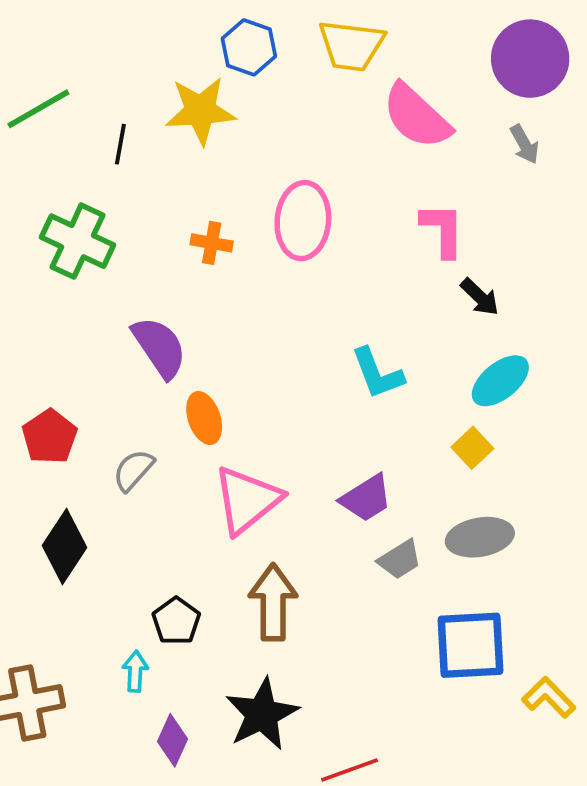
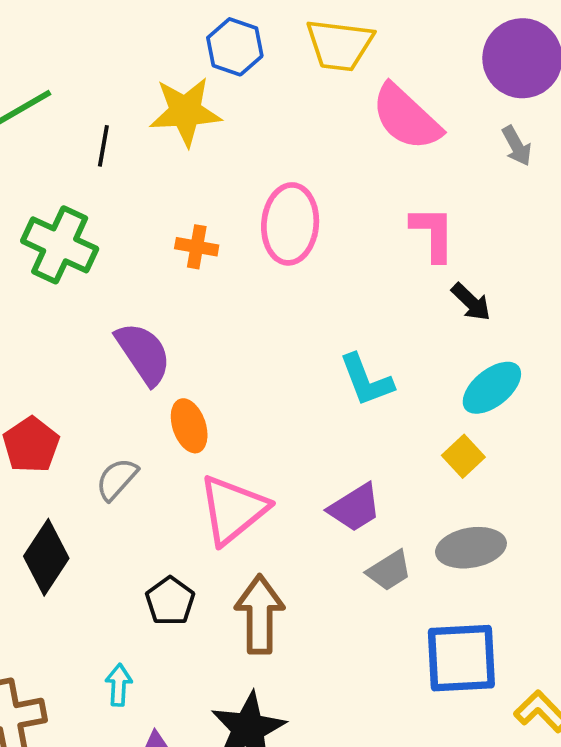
black pentagon: (176, 621) -> (170, 601), moved

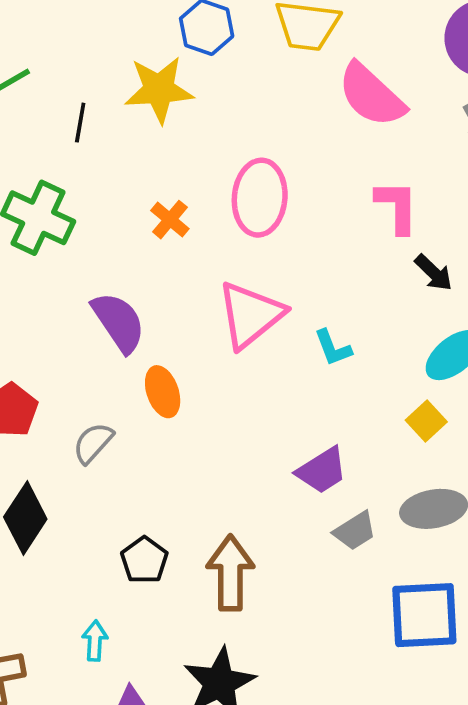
orange cross: (197, 247) -> (170, 220), turned 30
cyan L-shape: (366, 380) -> (333, 348), size x0.7
pink triangle: (233, 510) -> (250, 315), moved

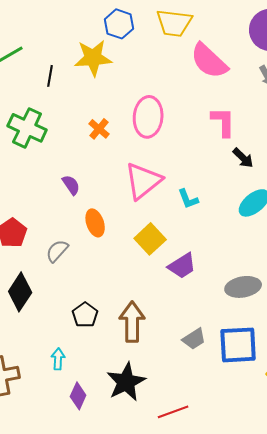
purple semicircle: (119, 322) -> (71, 185), size x0.6
yellow square: (426, 421) -> (150, 239), moved, size x1.4
gray trapezoid: (355, 531) -> (194, 339), moved

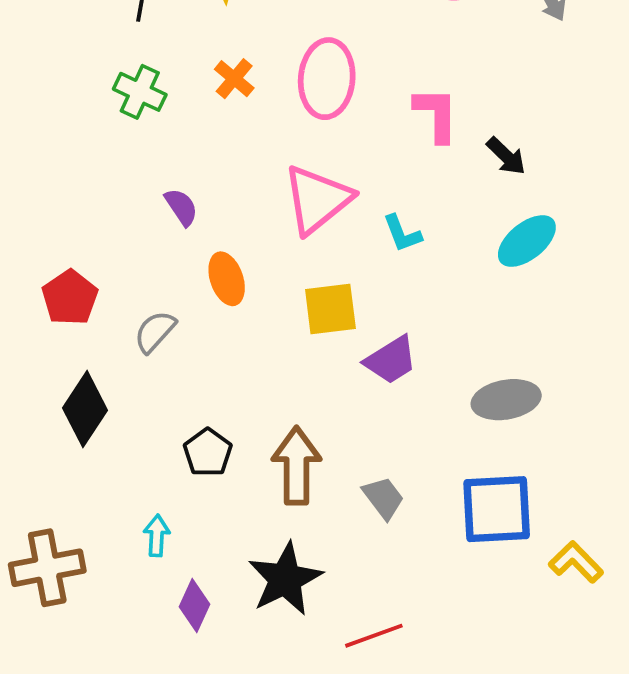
pink L-shape: (223, 122) -> (436, 114), moved
green cross: (27, 128) -> (140, 92), moved, size x0.7
orange cross: (99, 129) -> (234, 79), moved
yellow square: (150, 239) -> (330, 309), turned 36
gray trapezoid: (194, 339) -> (383, 498), moved, turned -95

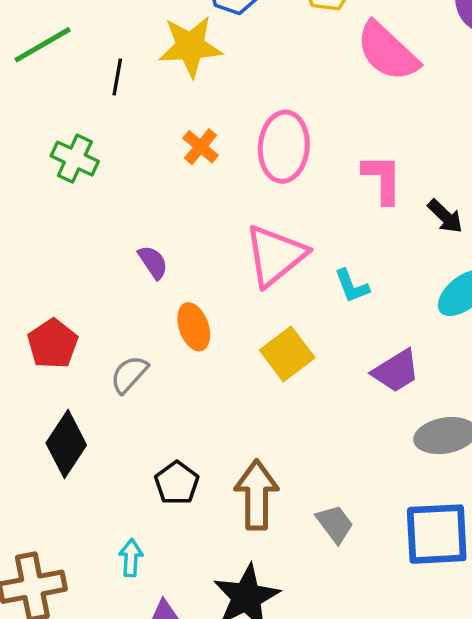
green cross: (140, 92) -> (75, 159), moved
yellow square: (330, 309) -> (287, 354), turned -30
purple trapezoid: (391, 360) -> (396, 371), moved

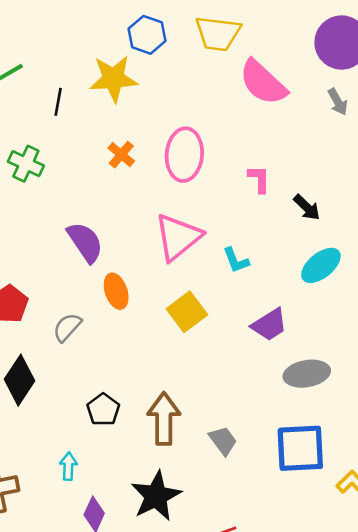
pink L-shape: (382, 179) -> (259, 179), size x0.7
purple semicircle: (153, 262) -> (85, 242), size x1.6

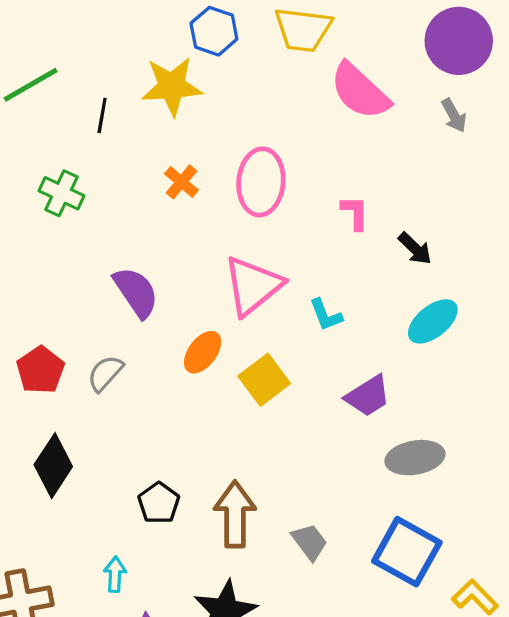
orange ellipse: (116, 291) -> (203, 352), moved, turned 56
gray semicircle: (67, 327) -> (105, 373), moved
blue square: (300, 448) -> (407, 552), turned 32

